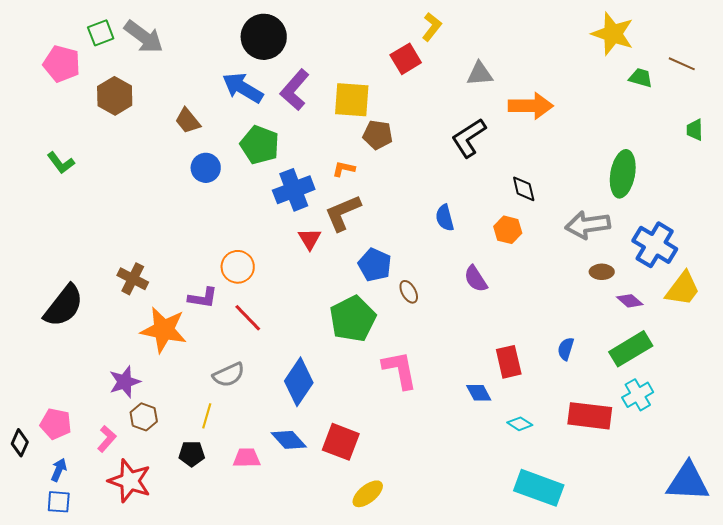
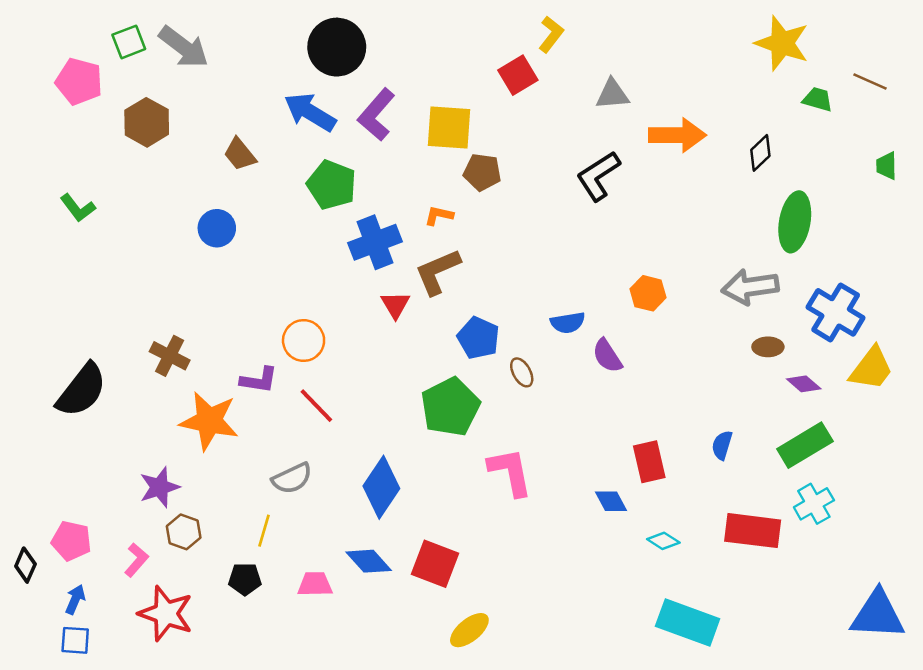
blue circle: (206, 168) -> (217, 228), moved
black diamond: (524, 189) -> (760, 153), moved, turned 60
blue semicircle: (445, 218) -> (568, 323), moved, turned -84

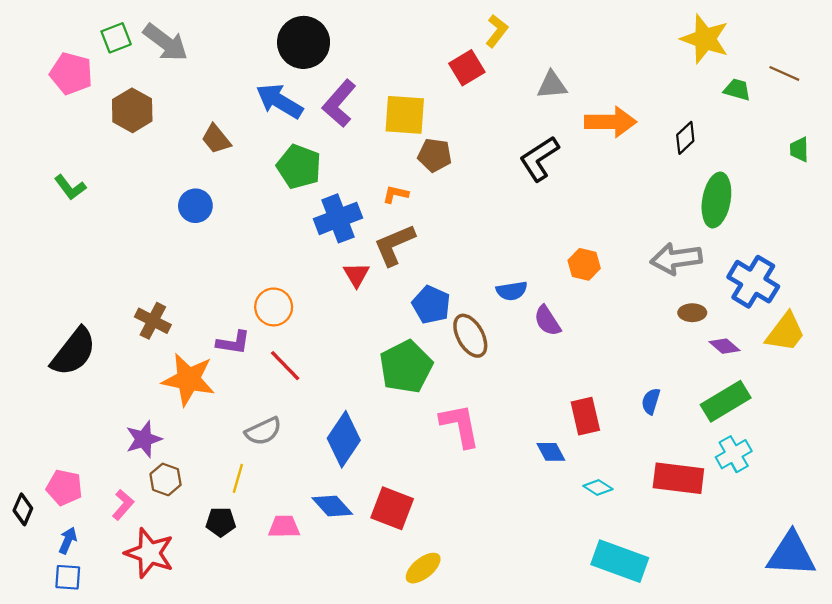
brown ellipse: (522, 372) -> (470, 336), size x1.6

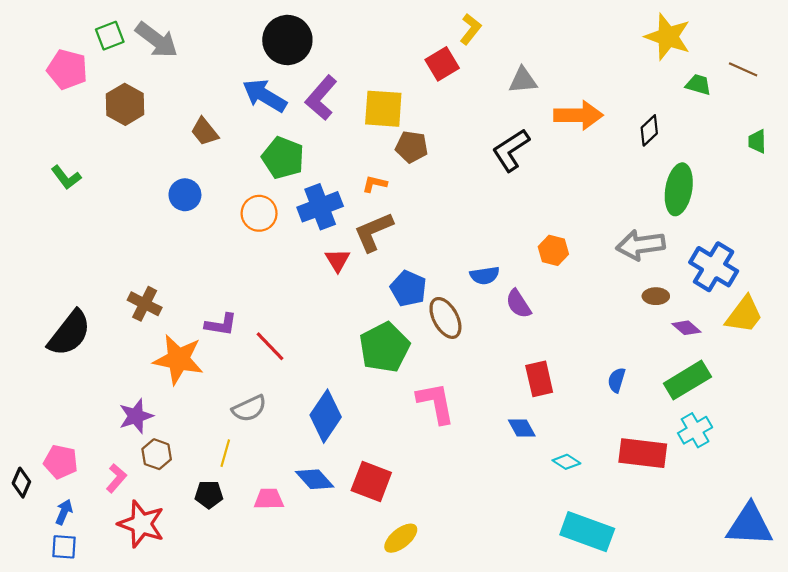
orange circle: (274, 307) -> (259, 213), moved
red rectangle: (585, 416) -> (539, 379), moved

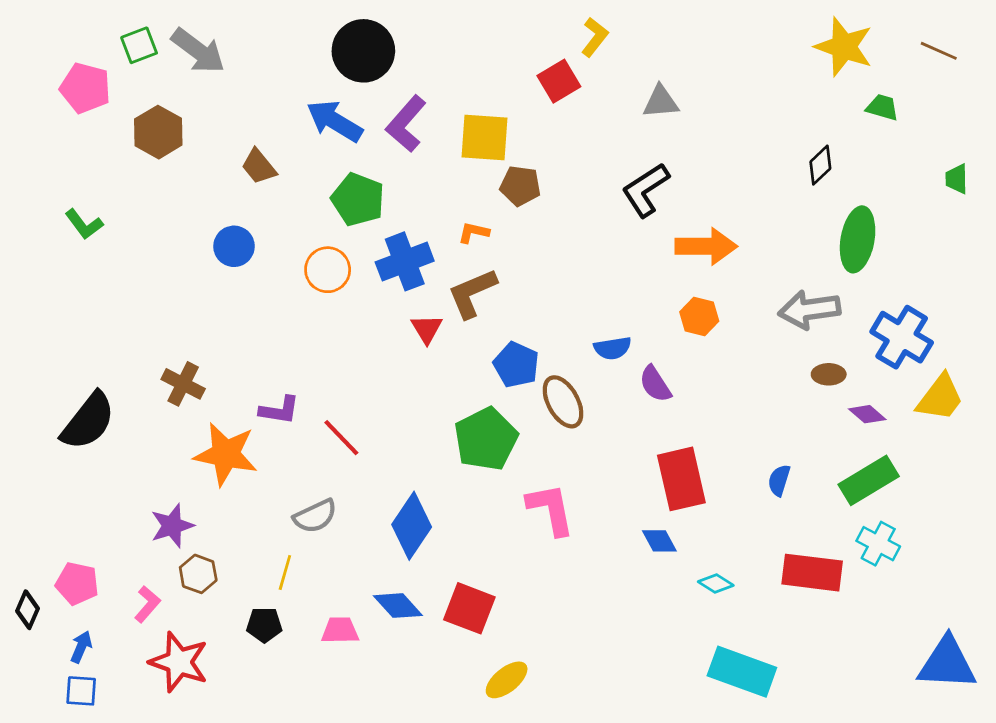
brown line: (743, 69) -> (939, 51), moved
orange arrow: (578, 115) -> (706, 246), moved
red rectangle: (539, 379) -> (681, 479), size x1.4
cyan cross: (695, 430) -> (878, 544), turned -32

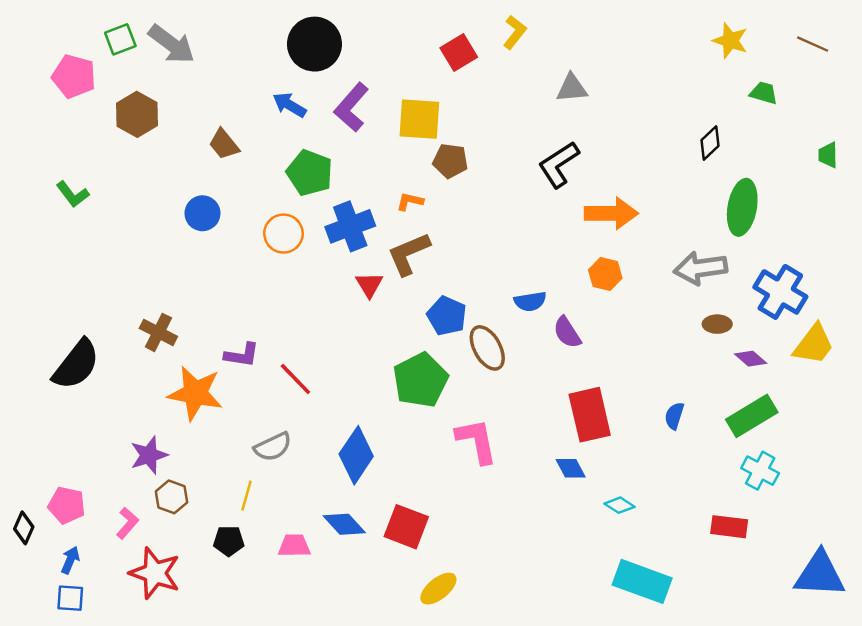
yellow star: (844, 47) -> (730, 41), size x0.7
red square: (559, 81) -> (459, 52), moved
blue arrow: (334, 121) -> (289, 105), size x0.7
red rectangle: (812, 573) -> (729, 527), moved, size x0.7

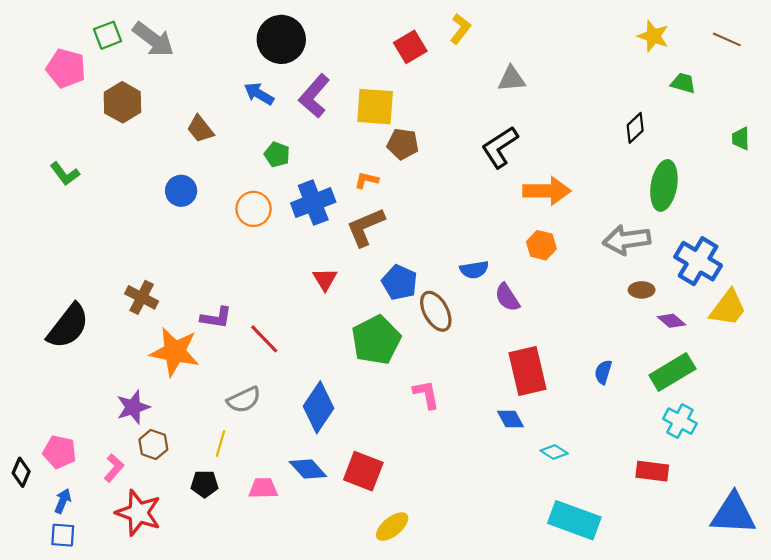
green pentagon: (310, 173) -> (277, 155), size x0.6
red triangle: (369, 285) -> (325, 279), moved
pink L-shape: (477, 441) -> (426, 394), size x0.7

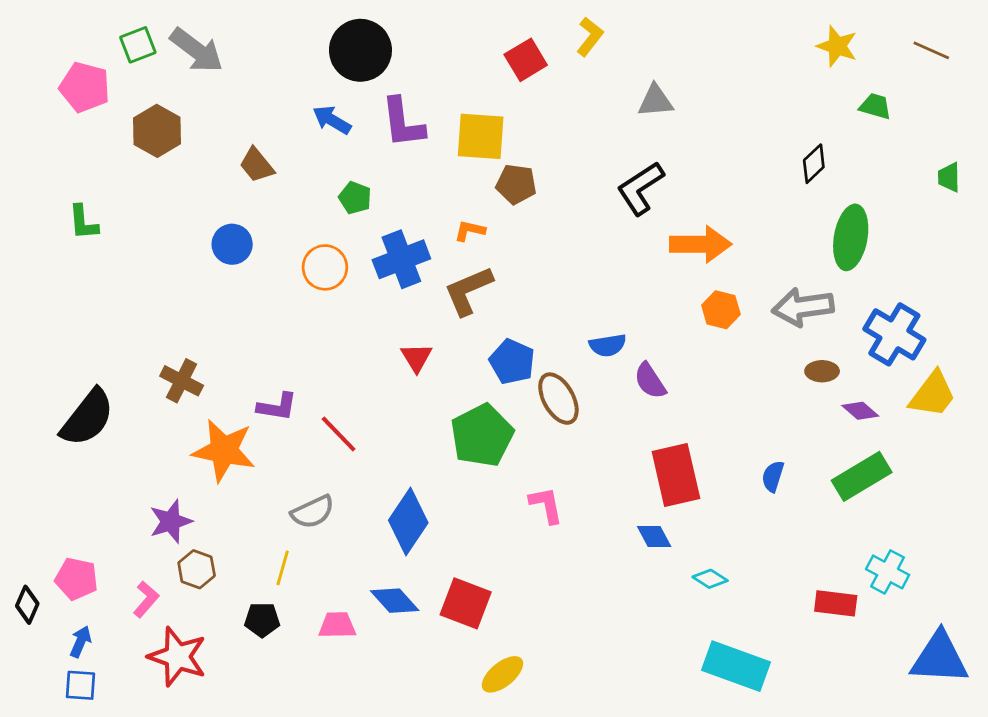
purple L-shape: (314, 96) -> (403, 123), turned -48
green L-shape: (65, 174) -> (83, 222), turned 32
orange hexagon: (541, 245) -> (721, 310), moved
cyan cross: (680, 421) -> (888, 572), moved

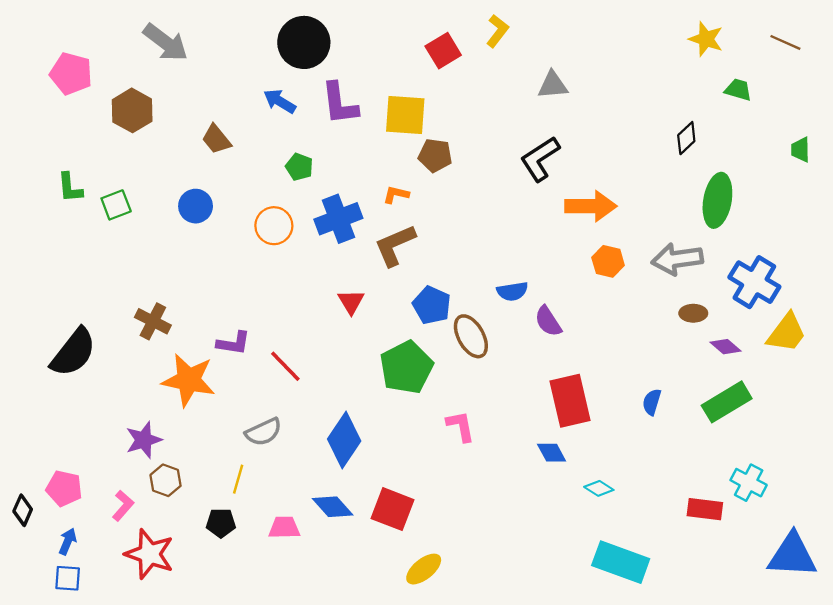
green square: (138, 45) -> (116, 205), moved

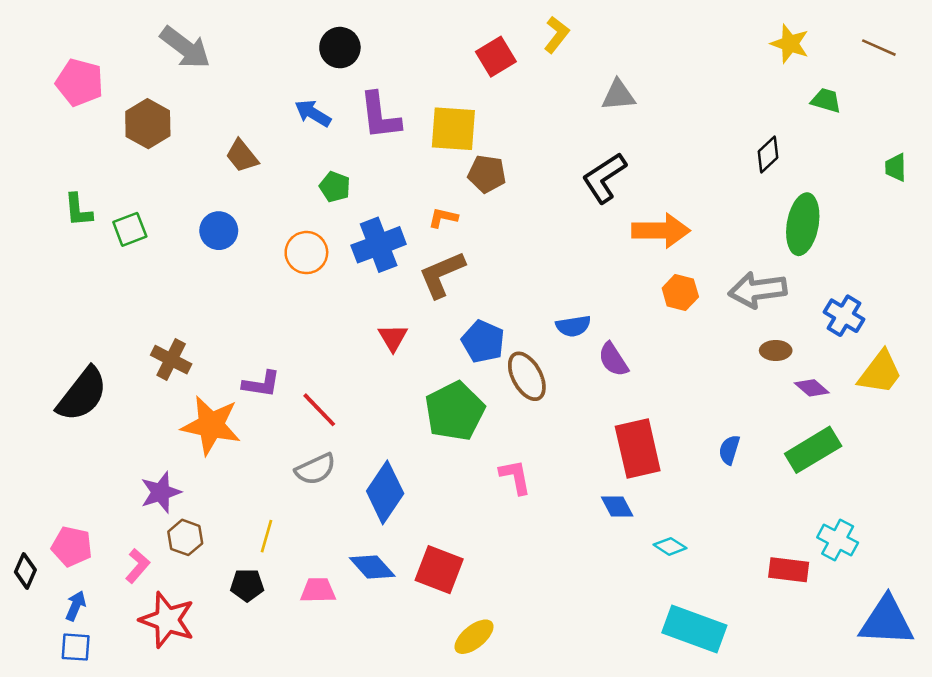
black circle: (304, 42) -> (340, 48), size x0.7
blue cross: (754, 282) -> (844, 316), size x0.7
gray semicircle: (263, 432) -> (315, 469), moved

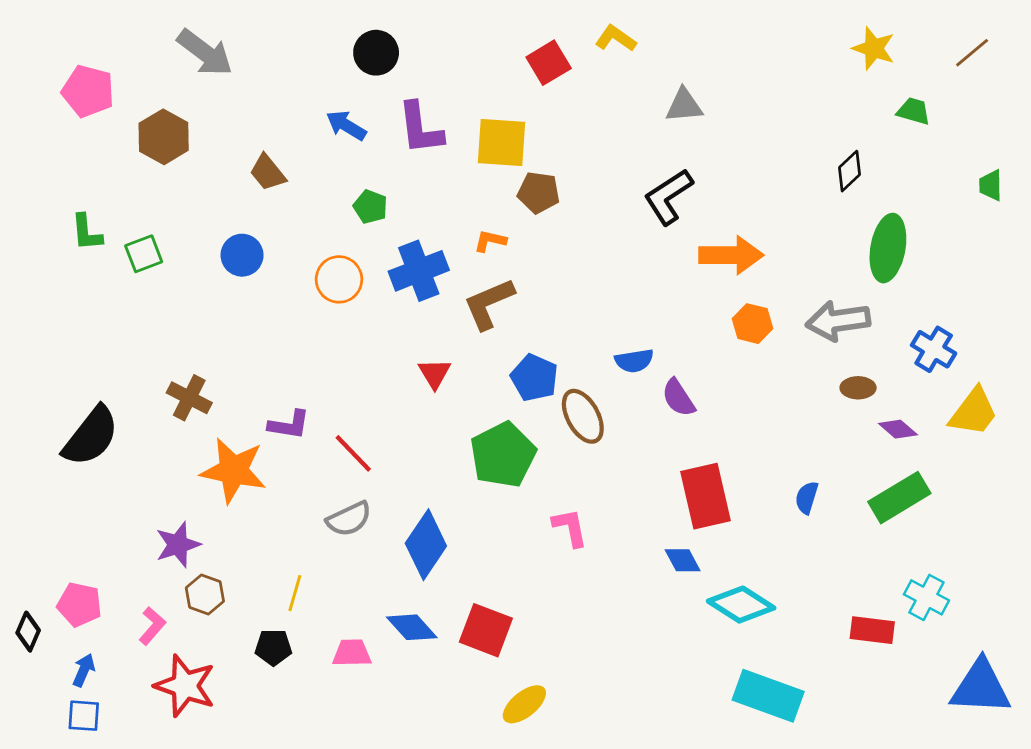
yellow L-shape: (557, 35) -> (616, 38), turned -93
brown line: (879, 48) -> (972, 53), turned -64
cyan diamond: (670, 546) -> (741, 605), size x1.8

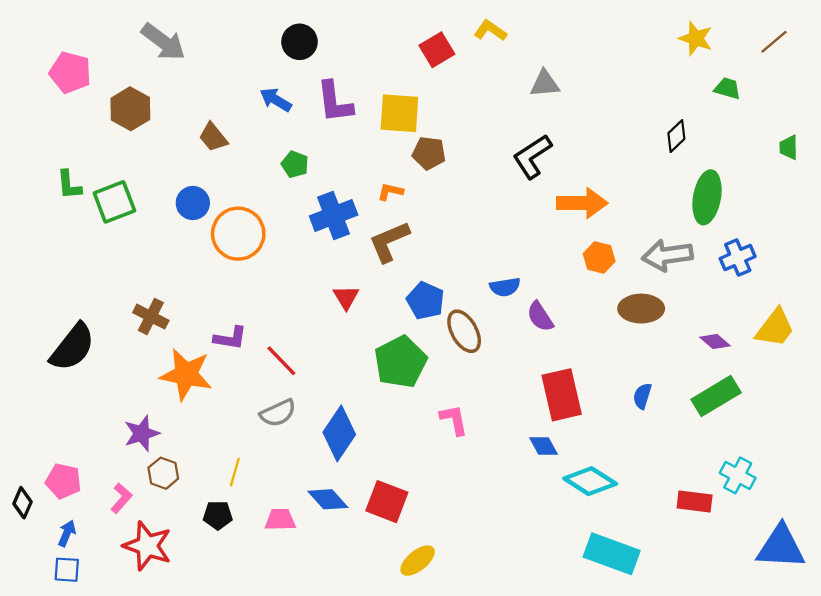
green square: (144, 254) -> (114, 202), size x1.4
orange circle: (339, 279) -> (238, 234), moved, size x1.4
blue cross: (934, 349) -> (738, 257), moved, turned 36
brown ellipse: (858, 388) -> (641, 309), moved, size x1.6

